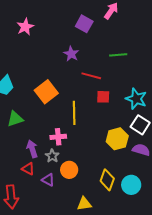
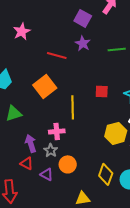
pink star: (25, 27) -> (22, 31), moved
purple star: (71, 54) -> (83, 43), moved
red line: (91, 76) -> (57, 55), moved

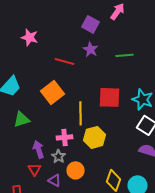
pink star: (22, 31) -> (30, 37), turned -30
red square: (102, 91) -> (110, 97), size x1.6
yellow hexagon: (116, 133) -> (94, 137), moved
red triangle: (27, 163) -> (34, 169), turned 32

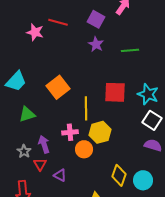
red line: (64, 61) -> (58, 22), moved
gray star: (58, 156) -> (24, 151), moved
orange circle: (76, 170) -> (84, 149), moved

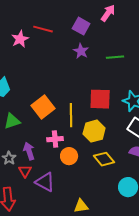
pink star: (35, 32) -> (20, 39), turned 30
orange square: (58, 87) -> (43, 107), moved
yellow hexagon: (100, 132) -> (94, 131), moved
purple triangle: (60, 175) -> (45, 182), size x1.5
yellow diamond: (119, 175) -> (104, 159), moved, turned -60

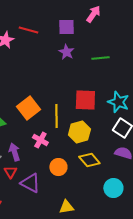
purple square: (81, 26) -> (66, 27), turned -30
pink cross: (55, 139) -> (40, 140), turned 35
orange circle: (69, 156) -> (58, 167), moved

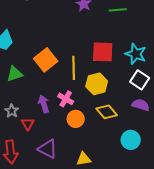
pink cross: (40, 140) -> (66, 99), moved
purple arrow: (14, 152) -> (44, 104), moved
purple triangle: (30, 183) -> (48, 149), moved

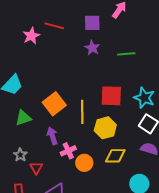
pink cross: (66, 99) -> (68, 151), moved, turned 35
purple arrow: (44, 104) -> (52, 136), moved
yellow diamond: (107, 112) -> (115, 156), turned -50

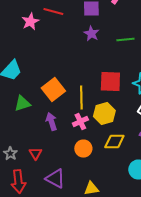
pink cross: (68, 151) -> (80, 122), moved
gray star: (20, 155) -> (10, 154), moved

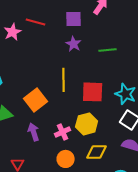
yellow line: (81, 98) -> (64, 80), moved

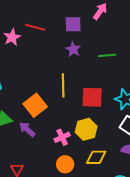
purple arrow: (34, 132) -> (27, 129), moved, turned -30

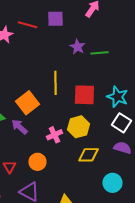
purple square: (73, 24) -> (55, 19), moved
purple star: (73, 49) -> (77, 47), moved
orange circle: (65, 164) -> (37, 162), moved

